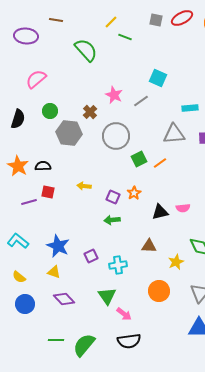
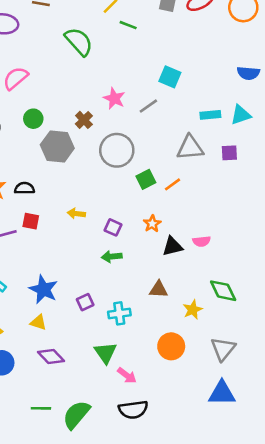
orange star: (134, 193) -> (152, 224), moved

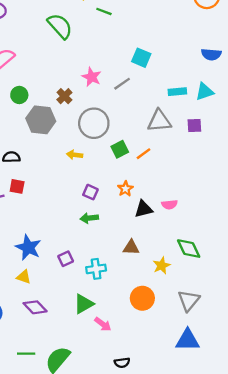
yellow arrow: (76, 214) -> (75, 155), moved
green triangle: (105, 353) -> (84, 304), turned 35
black semicircle: (133, 410) -> (122, 363), moved, size x0.6

